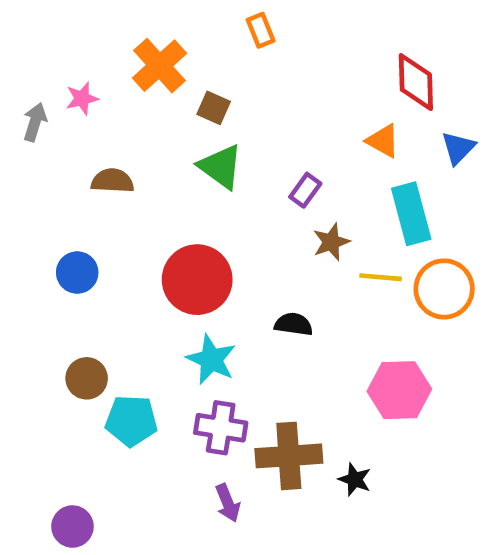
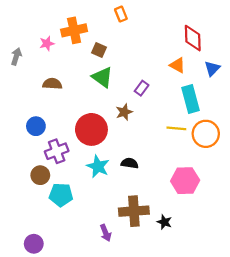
orange cross: (160, 66) -> (74, 30), turned 30
pink star: (82, 98) -> (47, 43), moved
brown star: (331, 242) -> (124, 112), moved
black semicircle: (294, 324) -> (130, 163), moved
purple cross: (221, 428) -> (57, 151), moved, turned -30

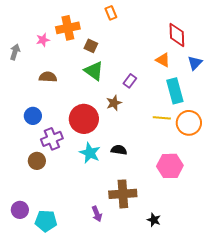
cyan pentagon: (61, 195) -> (46, 221), moved
black star: (164, 222) -> (154, 220), moved
purple circle: (34, 244) -> (20, 210), moved

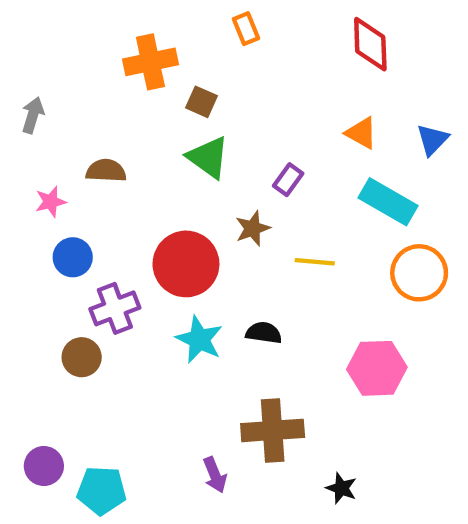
red diamond: (177, 35) -> (370, 44), moved
pink star: (43, 40) -> (51, 202), moved
cyan rectangle: (175, 91) -> (388, 202), turned -45
yellow line: (162, 118) -> (315, 262), moved

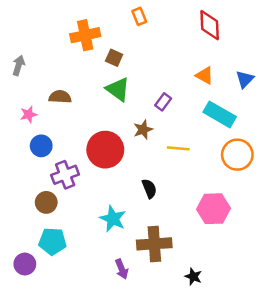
black semicircle: (264, 333) -> (149, 189), turned 60
cyan star: (199, 339) -> (113, 219), moved
cyan pentagon: (102, 490) -> (53, 241), moved

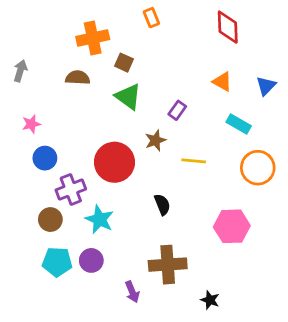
brown semicircle: (60, 97) -> (78, 78), moved
cyan rectangle: (220, 114) -> (239, 124), size x0.7
cyan star: (113, 219) -> (99, 220), moved
purple circle: (25, 264) -> (91, 260), moved

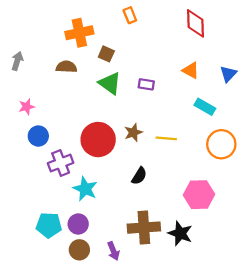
purple rectangle: (177, 110) -> (146, 84), moved, turned 63
brown star: (155, 140) -> (133, 132), moved
black semicircle: (162, 205) -> (139, 176), turned 54
brown circle: (50, 220) -> (79, 250), moved
black star: (210, 300) -> (180, 233), moved, size x1.5

